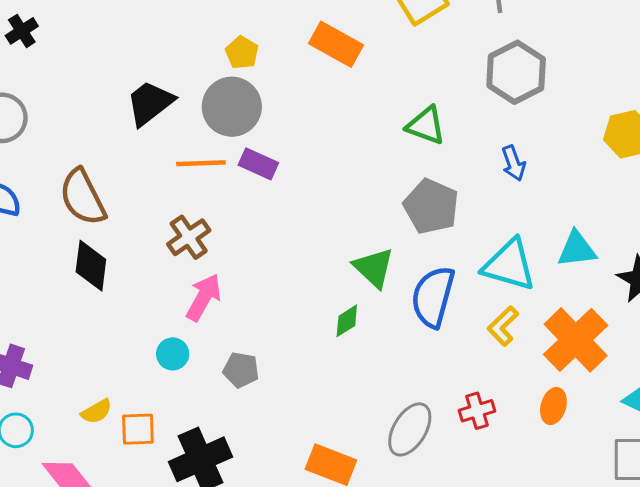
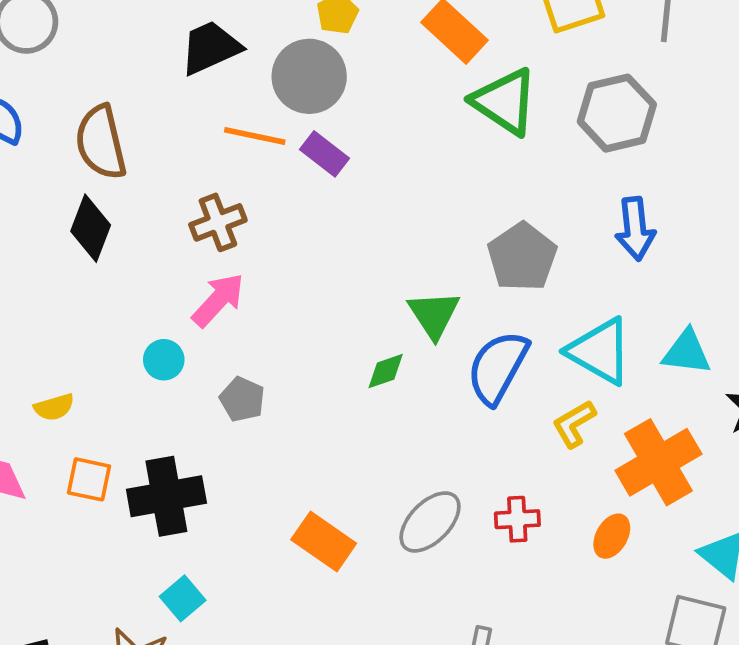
gray hexagon: (516, 72) -> (617, 113), moved
green triangle: (426, 125) -> (505, 102), moved, size x1.4
blue arrow: (513, 163) -> (635, 229), size x1.4
orange square: (138, 429) -> (89, 479), moved

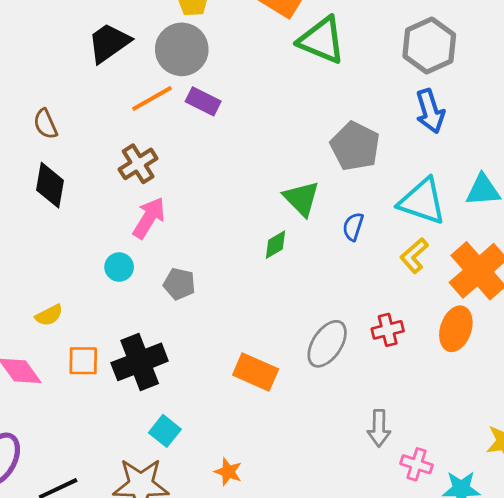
gray hexagon: (617, 113) -> (429, 45), moved
orange line: (255, 136) -> (152, 98), turned -30
brown semicircle: (101, 142) -> (45, 124), size x0.6
blue semicircle: (498, 367) -> (353, 227), size x0.5
orange ellipse: (612, 536) -> (456, 329), size x1.4

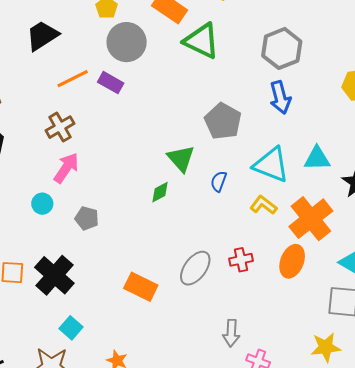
gray circle: (182, 49) -> (127, 42), moved
yellow L-shape: (414, 256) -> (263, 205), turned 76
black cross: (140, 362) -> (54, 275), turned -30

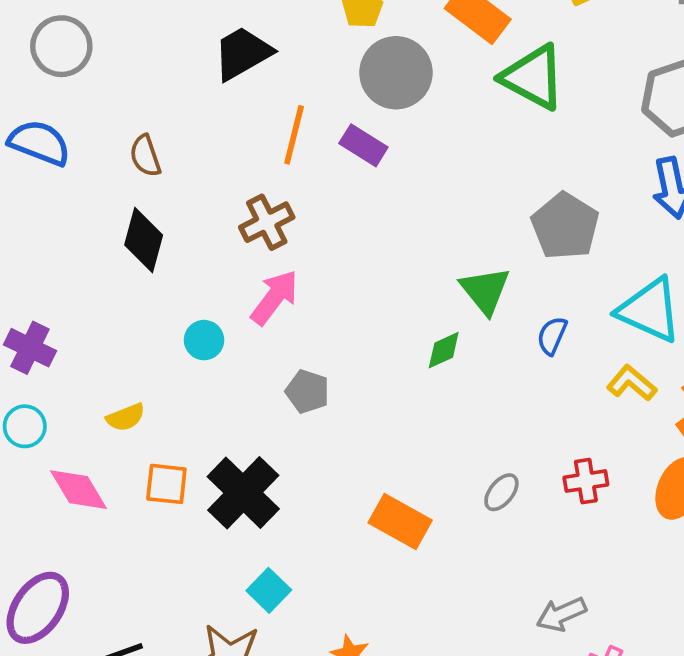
orange line: (73, 79) -> (294, 135), turned -52
cyan circle: (42, 204) -> (204, 340), moved
gray ellipse: (195, 268) -> (501, 492), size x0.6
gray arrow: (231, 333) -> (561, 614), turned 60

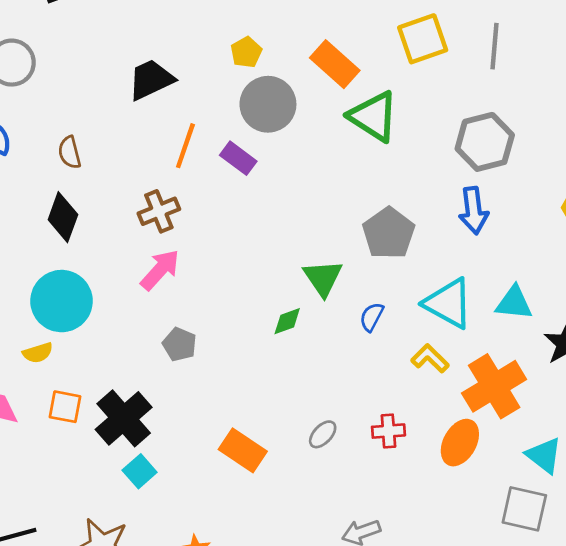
cyan circle: (204, 340) -> (62, 301), moved, size x2.0
cyan square: (269, 590) -> (140, 471), moved

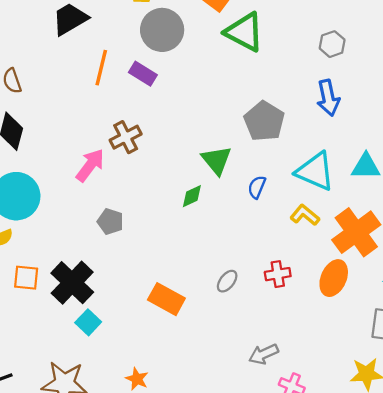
gray hexagon: (485, 142) -> (332, 44), size x0.6
brown cross: (159, 211) -> (126, 137), moved

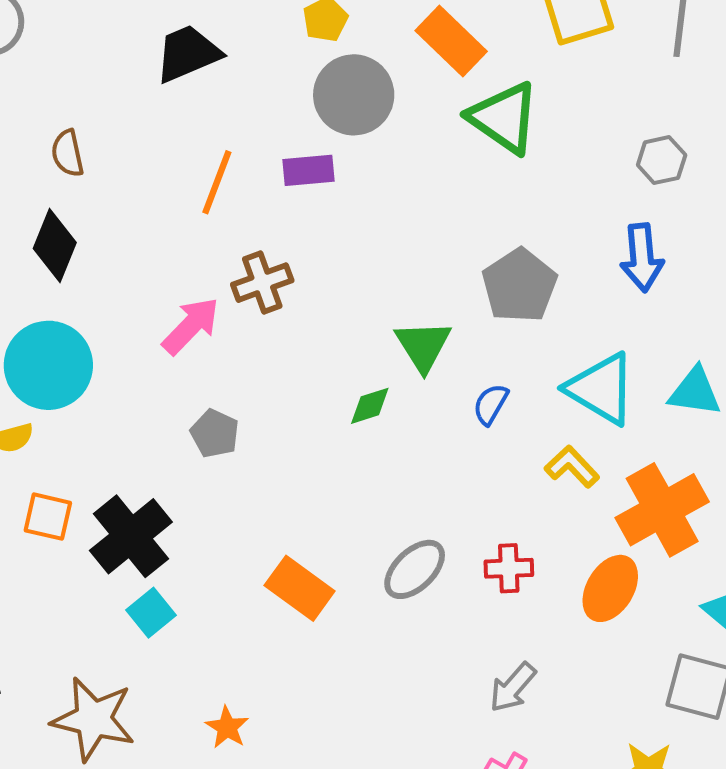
orange line: (101, 68) -> (217, 182), moved
purple rectangle: (143, 74) -> (308, 170), turned -44
gray ellipse: (227, 281) -> (415, 569), size x1.5
gray arrow: (264, 354) -> (513, 687), moved, turned -32

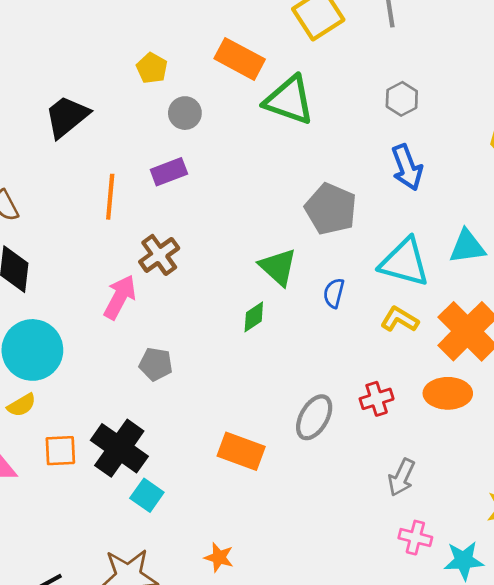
gray circle: (354, 95) -> (185, 113), size x0.6
orange ellipse: (610, 588) -> (448, 393), turned 75

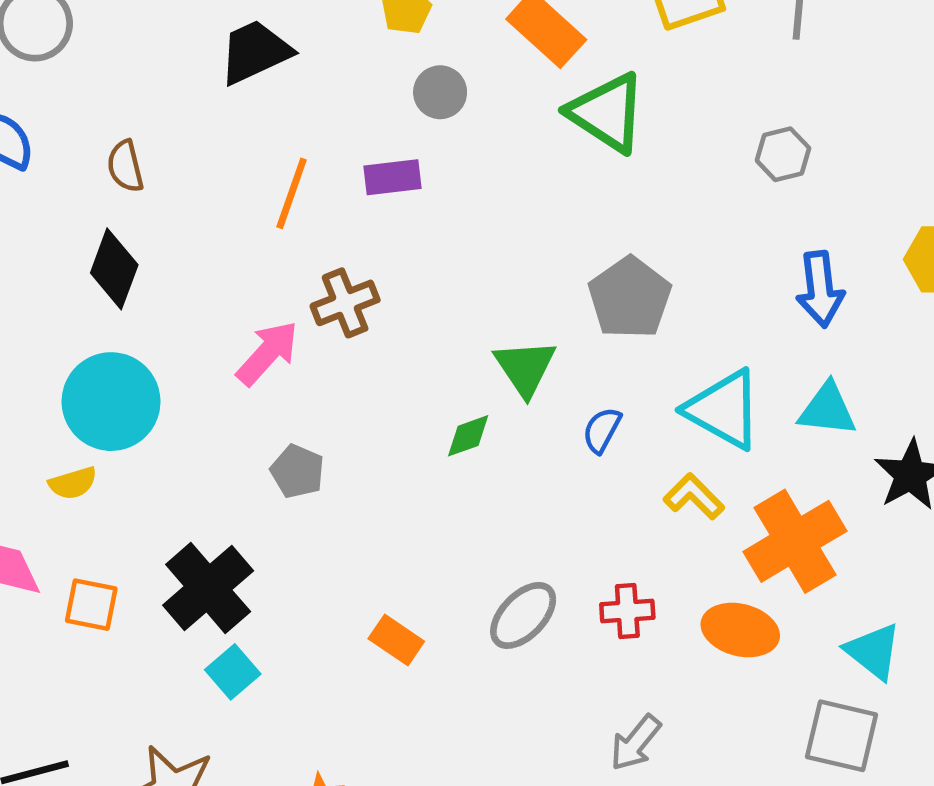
blue arrow: (407, 167) -> (820, 289), moved
orange square: (60, 451) -> (91, 605), moved
orange rectangle: (241, 451) -> (396, 640), size x0.7

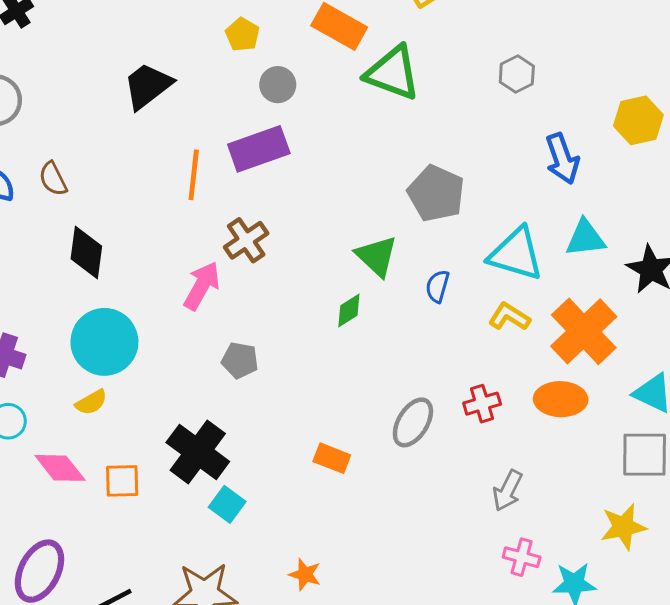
brown semicircle: (125, 166) -> (53, 179), moved
purple rectangle: (393, 177) -> (259, 149), size x1.5

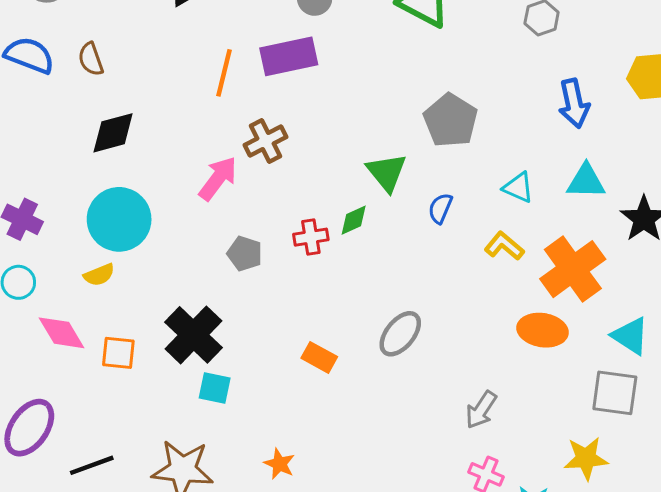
black diamond: (86, 253) -> (113, 133), turned 60
cyan triangle: (516, 254) -> (518, 188), size x0.6
red cross: (482, 404) -> (311, 237), moved
cyan square: (227, 504) -> (215, 388), turned -32

